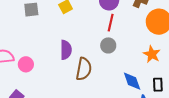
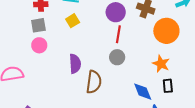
pink circle: (26, 64) -> (39, 45), moved
black rectangle: (158, 85) -> (168, 86), moved

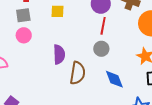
yellow square: (73, 21) -> (57, 11), turned 32
blue diamond: (143, 92) -> (114, 79), moved

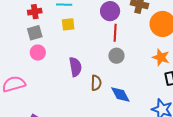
brown semicircle: (78, 73) -> (96, 83), size x0.7
blue diamond: (114, 79) -> (120, 95), moved

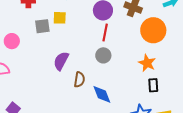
gray square: (35, 33) -> (42, 26), moved
pink circle: (38, 53) -> (12, 41), moved
purple semicircle: (75, 67) -> (61, 61), turned -150

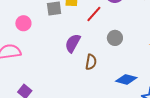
red line: (105, 32) -> (94, 14), moved, turned 30
blue diamond: (102, 94) -> (126, 79), moved, turned -55

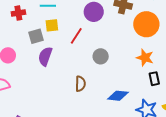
purple semicircle: (73, 43) -> (45, 56), moved

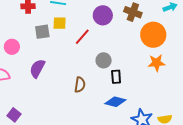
purple semicircle: (45, 56) -> (37, 69), moved
orange star: (145, 58) -> (156, 63), moved, turned -30
black rectangle: (154, 79) -> (116, 77), moved

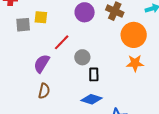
red line: (82, 37) -> (62, 42), moved
purple semicircle: (37, 69) -> (42, 64), moved
brown semicircle: (80, 85) -> (44, 91), moved

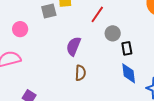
red line: (62, 42) -> (97, 14), moved
blue diamond: (92, 99) -> (129, 73), turned 75

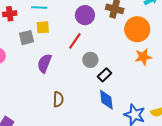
purple semicircle: (74, 46) -> (44, 63), moved
black rectangle: (127, 48) -> (105, 75), turned 56

